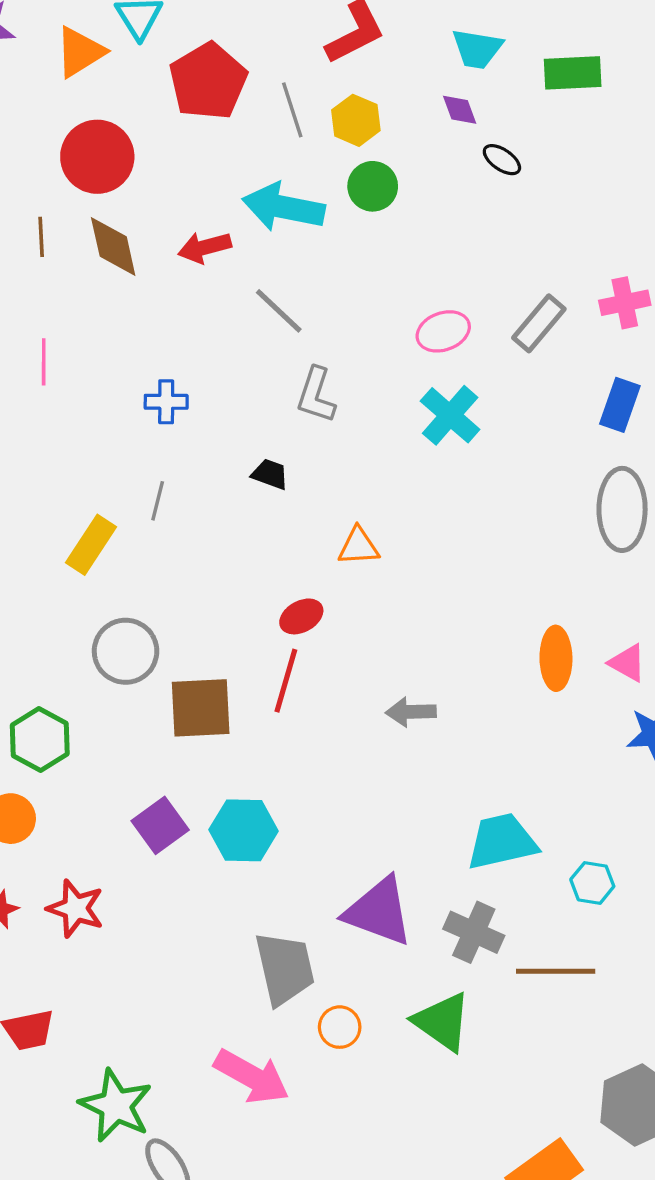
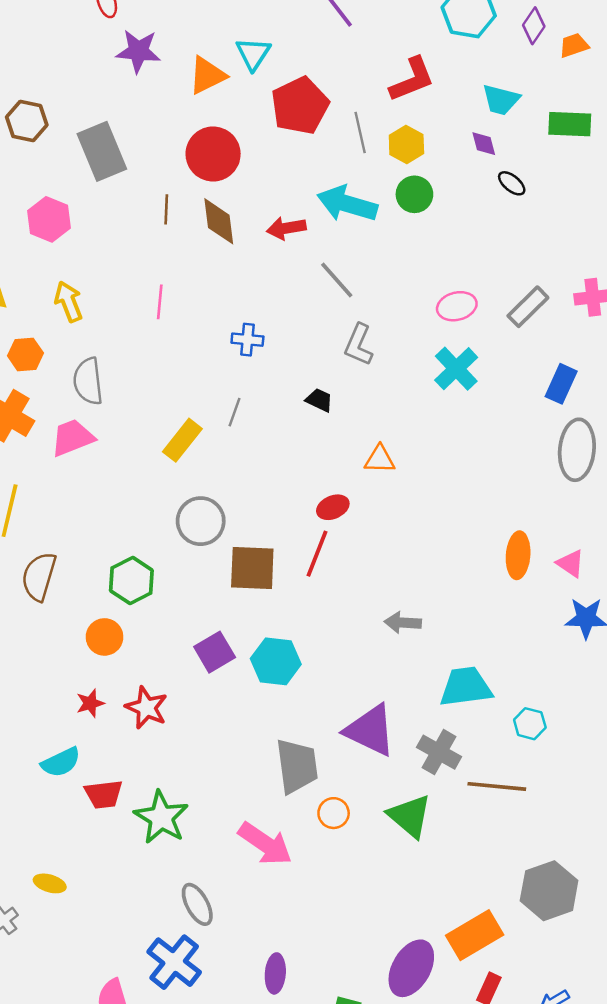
blue rectangle: (620, 405) -> (561, 384), moved
gray arrow: (411, 712) -> (403, 623), moved
green star: (116, 1106) -> (161, 817), moved

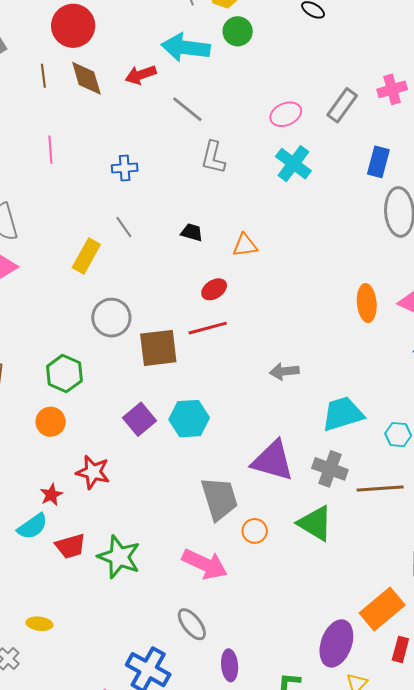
black trapezoid: (319, 400) -> (192, 232), moved
gray line: (234, 412) -> (124, 227), turned -45
red line: (317, 554) -> (208, 328), turned 63
red star: (90, 703) -> (51, 495), moved
gray ellipse: (197, 904) -> (192, 624), moved

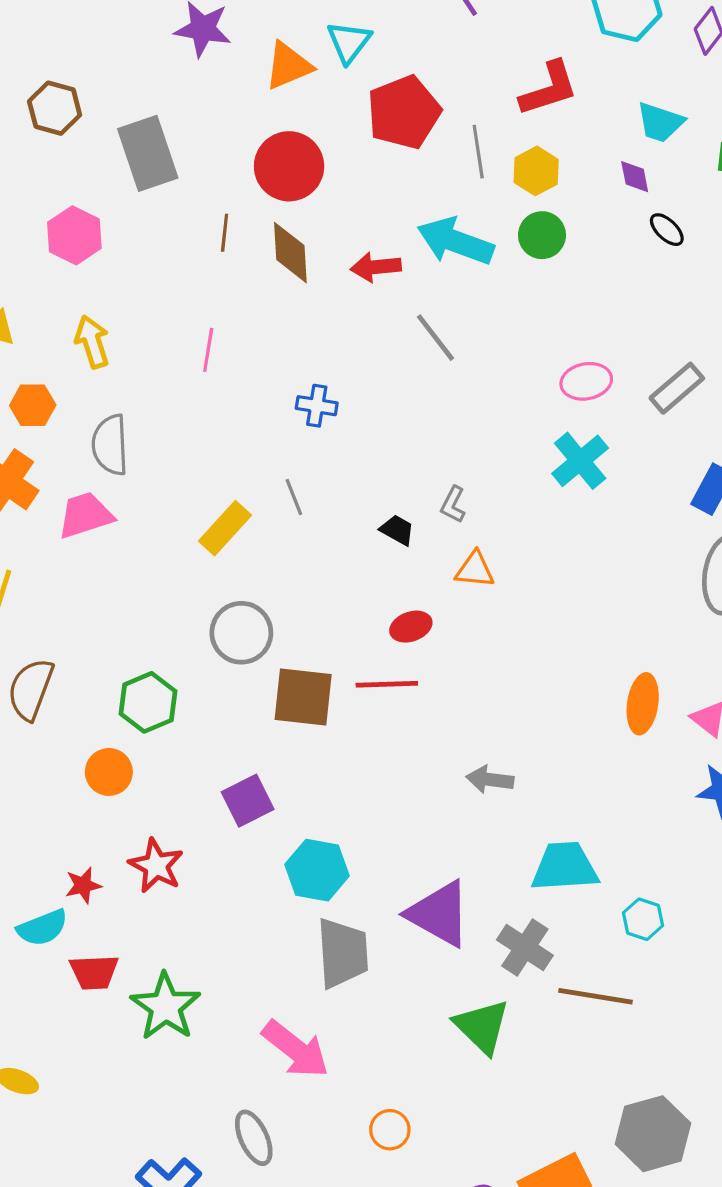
gray L-shape: (213, 157) -> (453, 505), moved, size x0.7
cyan hexagon: (189, 419) -> (317, 870), moved
orange circle: (255, 531) -> (390, 1130), moved

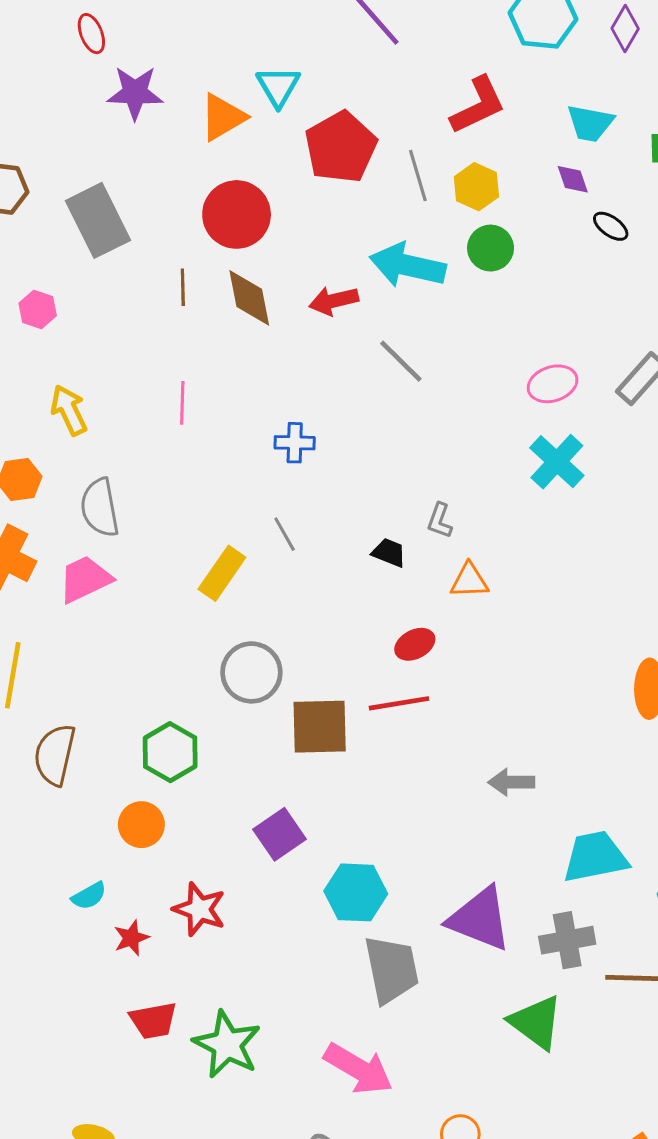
pink hexagon: (74, 235) -> (38, 309), size x0.7
cyan semicircle: (42, 928) -> (89, 896), moved, size x0.7
gray cross: (525, 948) -> (567, 940), turned -36

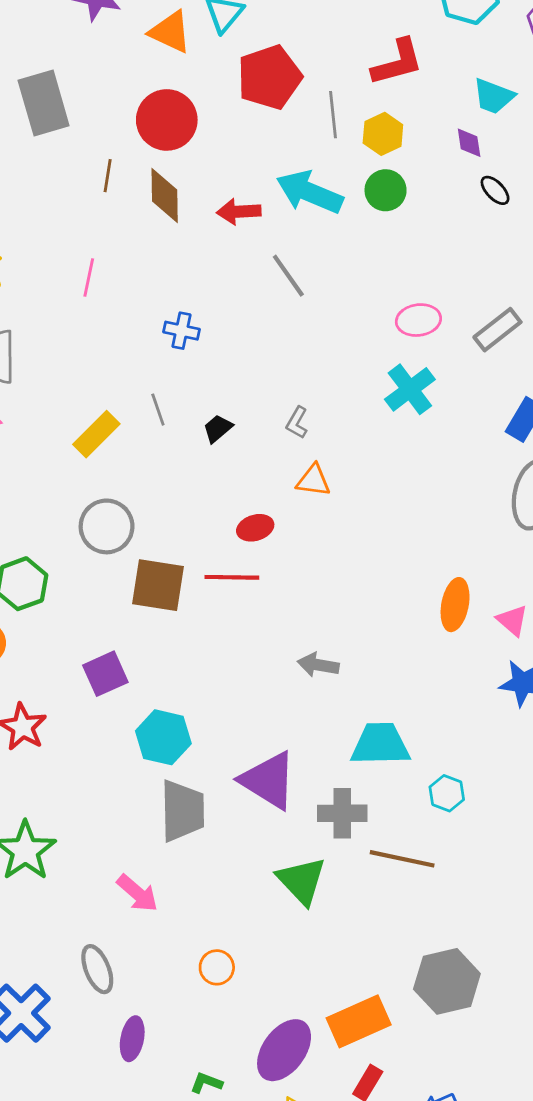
orange triangle: (223, 117) -> (170, 32), turned 45
black trapezoid: (389, 553) -> (218, 428), moved, turned -72
pink arrow: (358, 1069) -> (137, 893), size x0.7

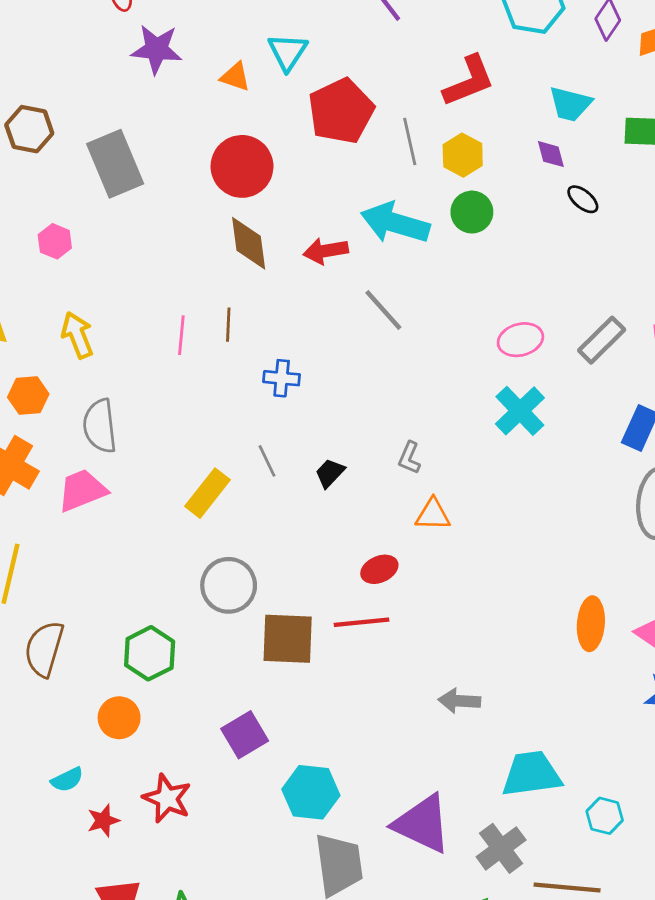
orange triangle: (170, 32) -> (235, 77), size x0.7
brown line: (108, 176) -> (228, 325), moved
gray cross: (342, 813) -> (501, 848), turned -30

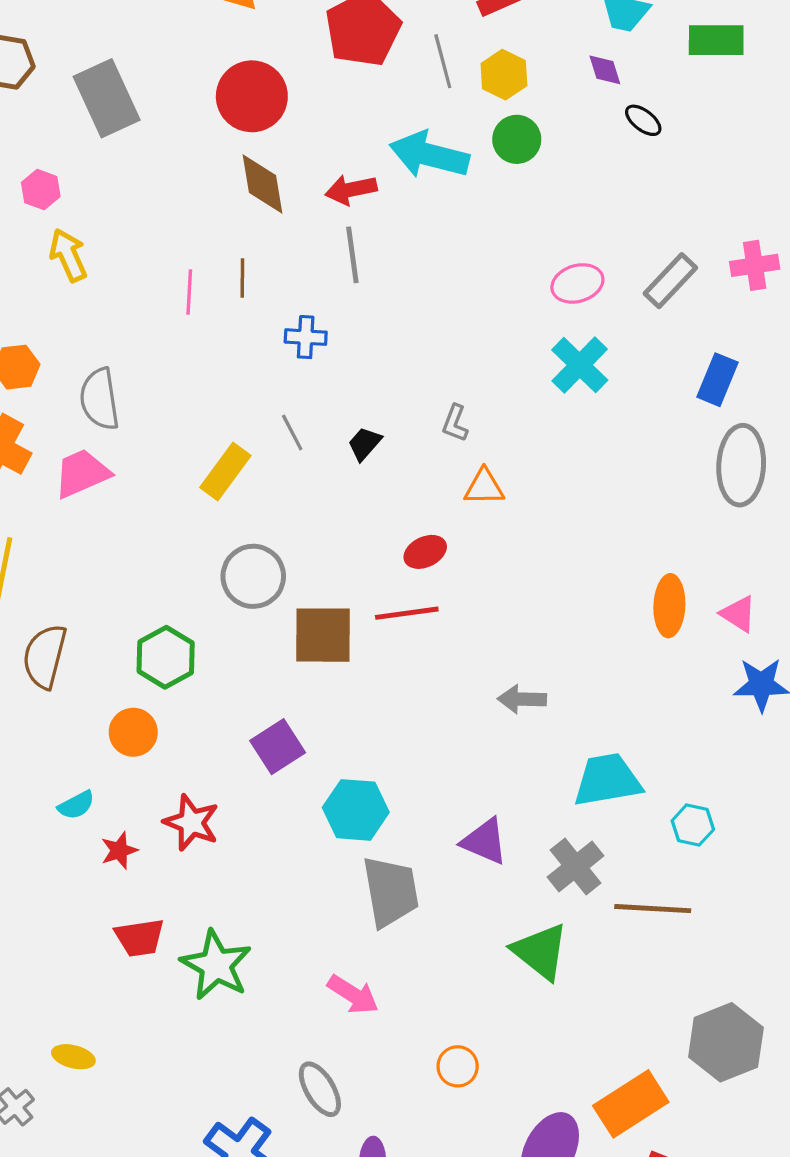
gray line: (383, 310) -> (352, 255), moved, turned 36
yellow arrow: (77, 335) -> (68, 255), moved
purple triangle: (422, 824) -> (485, 841), size x0.7

